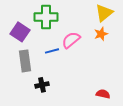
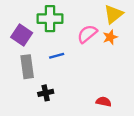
pink semicircle: (71, 40) -> (87, 34), moved
red semicircle: (103, 94) -> (104, 102), moved

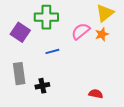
gray rectangle: (27, 67) -> (19, 74), moved

